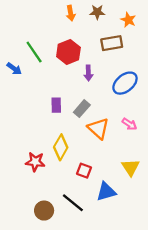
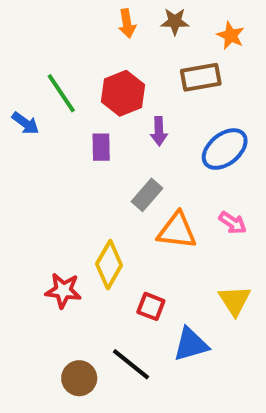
purple rectangle: (56, 105) -> (101, 147), moved
orange triangle: (98, 128) -> (177, 231), turned -35

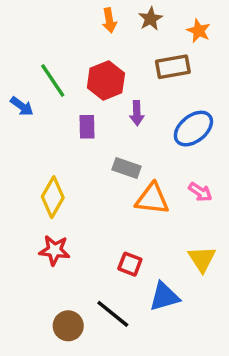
brown star: (175, 22) -> (151, 19), turned -30
gray rectangle: (147, 195) -> (127, 168), turned 68
yellow diamond: (109, 265) -> (53, 197), moved

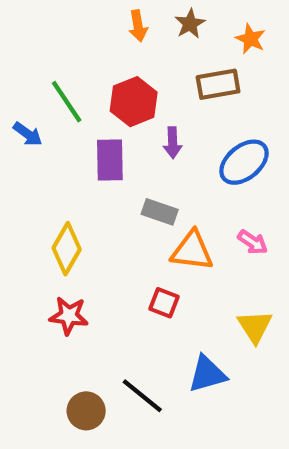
purple rectangle: (87, 127) -> (110, 160), size x1.4
red square: (130, 264) -> (164, 303), moved

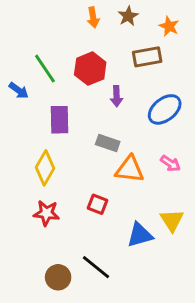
purple rectangle: (110, 160) -> (60, 120), moved
red square: (164, 303) -> (98, 204), moved
blue triangle: (207, 374) -> (140, 235), moved

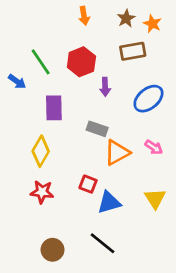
brown star: (128, 16) -> (126, 18), moved
orange triangle: (130, 169) -> (117, 152), turned -36
blue triangle: (140, 235) -> (109, 202), moved
black line: (96, 267) -> (102, 243), moved

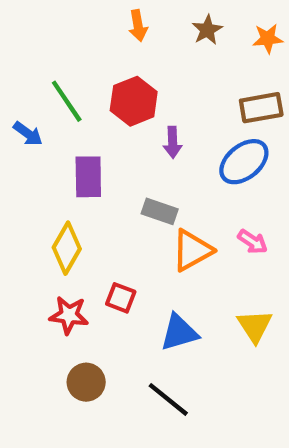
orange star: (152, 24) -> (268, 39), moved, turned -30
brown rectangle: (133, 51) -> (261, 108), moved
red square: (88, 184) -> (121, 298), moved
brown circle: (53, 250) -> (86, 382), moved

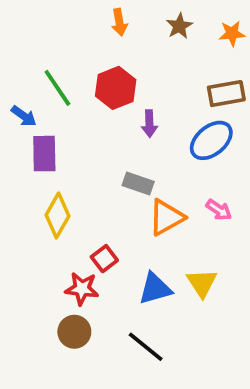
purple rectangle: (88, 177) -> (44, 154), moved
red square: (121, 298) -> (104, 259), turned 32
red star: (69, 315) -> (82, 289), moved
yellow triangle: (255, 326) -> (202, 283), moved

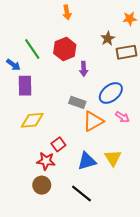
brown star: (179, 26) -> (108, 39), moved
blue ellipse: (211, 140) -> (111, 93), moved
yellow diamond: (57, 215) -> (32, 120), turned 55

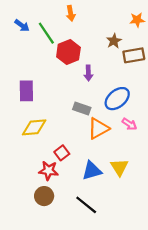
green line: (32, 49) -> (46, 33), moved
blue arrow: (13, 65) -> (22, 25), moved

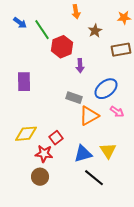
orange arrow: (71, 13) -> (76, 12), moved
brown star: (114, 41) -> (95, 31), moved
yellow diamond: (34, 127) -> (26, 134), moved
black line: (86, 205) -> (94, 178), moved

